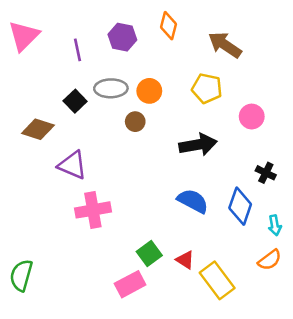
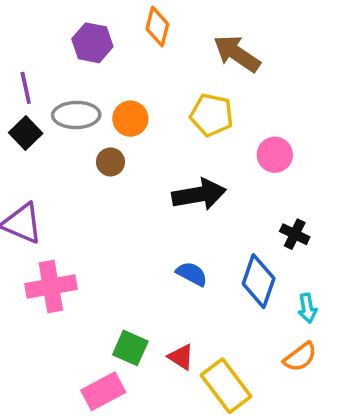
purple line: (78, 50) -> (26, 88), moved
blue semicircle: (193, 201) -> (192, 274), size x0.7
green square: (149, 253) -> (130, 348), turned -30

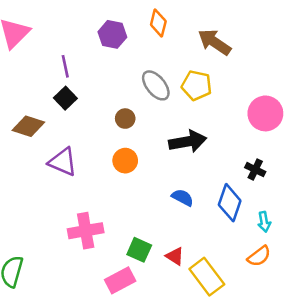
gray ellipse: (76, 115) -> (156, 85), moved, turned 52
orange circle: (130, 119) -> (125, 161), moved
pink circle: (275, 155) -> (265, 113), moved, size x1.4
pink cross: (51, 287) -> (86, 231), moved

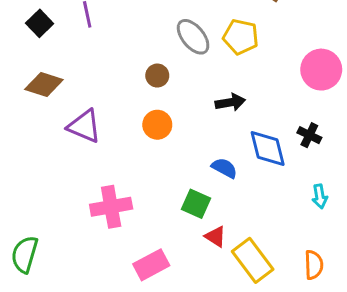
black square: (65, 98) -> (40, 23), moved
black arrow: (188, 141) -> (230, 102), size x0.7
blue diamond: (230, 203) -> (268, 149), moved, turned -33
green square: (139, 250) -> (196, 204), moved
orange semicircle: (259, 256) -> (314, 265), moved, turned -55

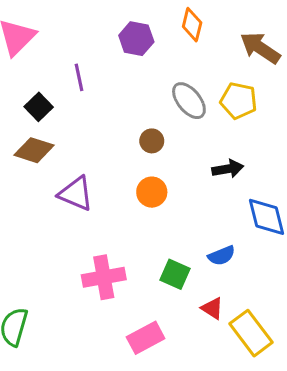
black square: (40, 23) -> (39, 107), moved
blue semicircle: (224, 168) -> (222, 256), moved, turned 130
green square: (196, 204) -> (175, 274), moved

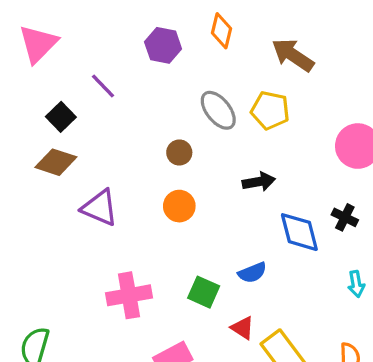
purple line: (79, 77) -> (103, 86), turned -32

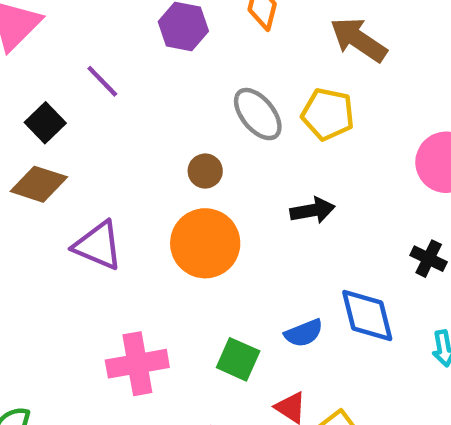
orange circle: (179, 206) -> (205, 243), size x1.6
blue diamond: (299, 232) -> (367, 316), moved

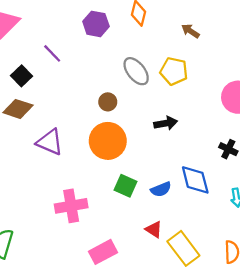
brown arrow: (358, 40) -> (190, 31), size x0.6
green square: (238, 359) -> (125, 186), moved

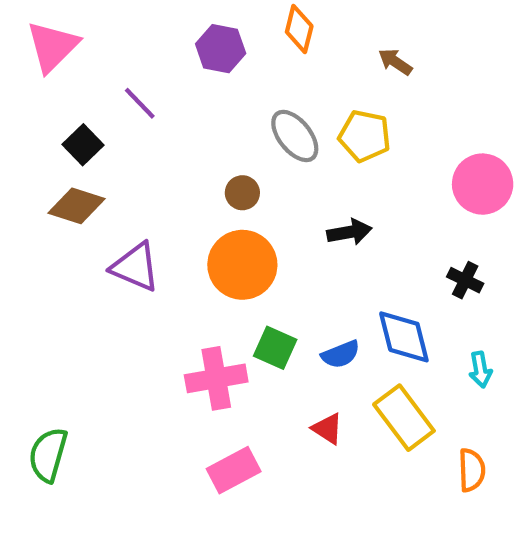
pink cross: (71, 206) -> (216, 378), moved
yellow rectangle: (183, 248) -> (404, 418), moved

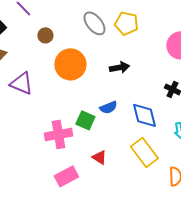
brown circle: (242, 193) -> (45, 35), moved
orange circle: (242, 265) -> (70, 64), moved
blue semicircle: (341, 354) -> (108, 107), moved
red triangle: (328, 429) -> (99, 157), moved

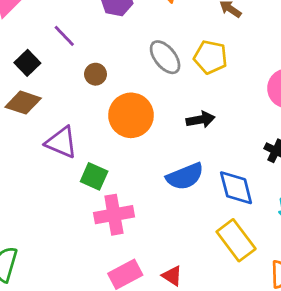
blue semicircle: (108, 107) -> (185, 176), size x1.5
green square: (85, 120) -> (94, 176), moved
red triangle: (99, 157) -> (172, 276), moved

